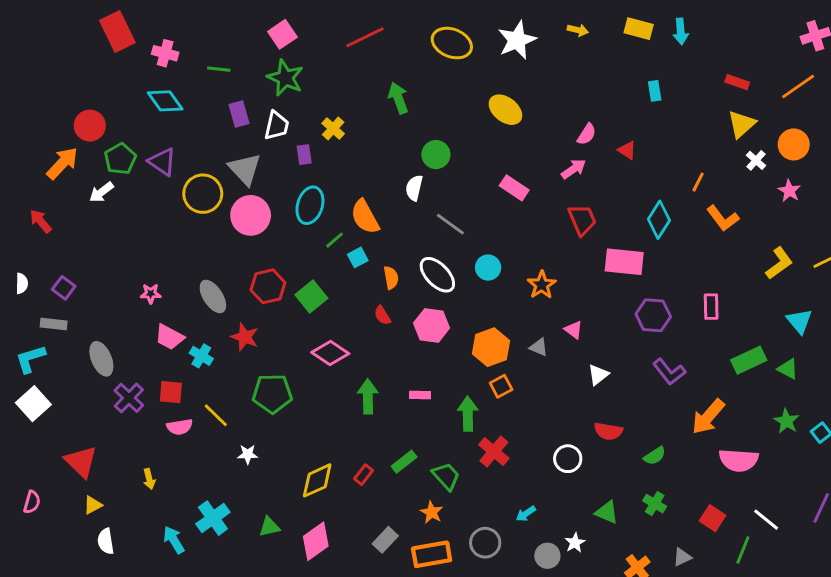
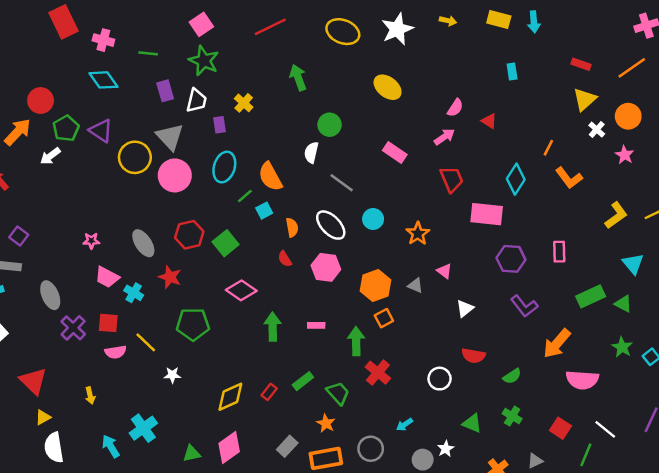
green triangle: (269, 527) -> (192, 454), moved
white semicircle: (106, 541) -> (54, 448), size x1.4

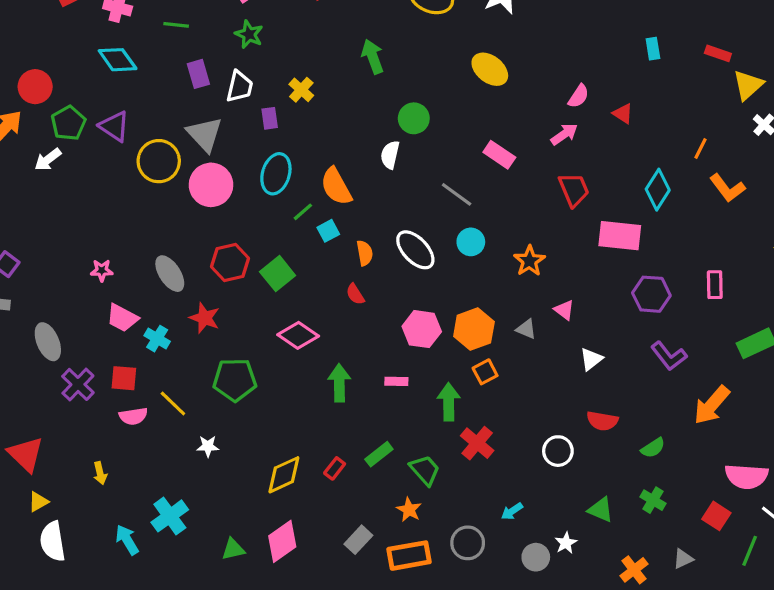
green star: (204, 61) -> (249, 34), size x0.7
red rectangle: (581, 64) -> (718, 53), moved
gray line: (342, 183) -> (457, 194), moved
pink hexagon: (326, 267) -> (422, 329), moved
pink semicircle: (582, 380) -> (746, 476), moved

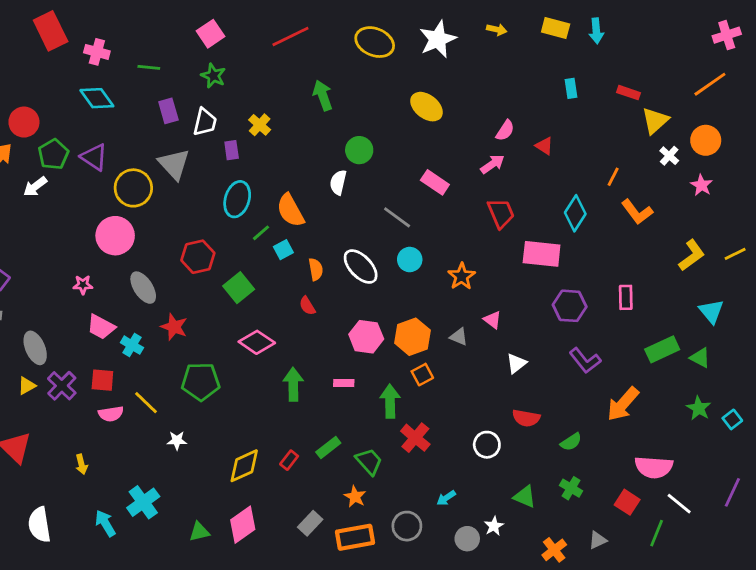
pink circle: (211, 185) -> (115, 236), moved
red hexagon: (230, 262) -> (198, 257), moved
yellow triangle: (38, 502) -> (27, 386), moved

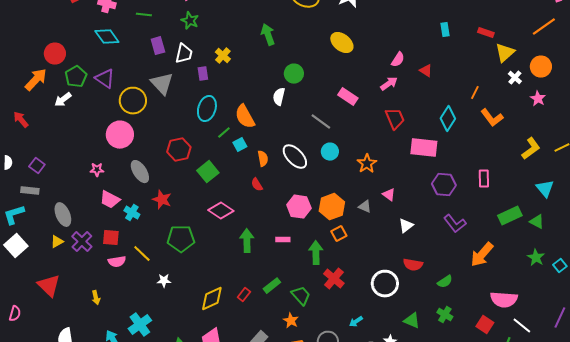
white circle: (487, 445) -> (385, 284), size x1.4

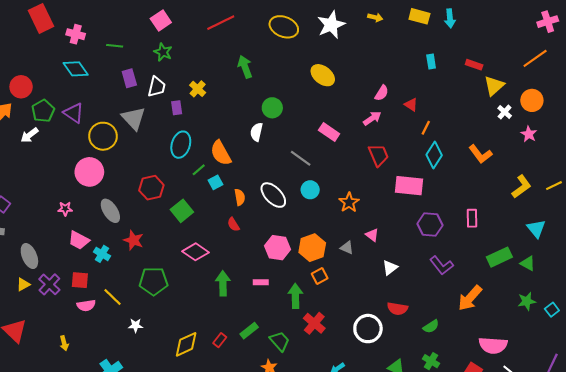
orange line: (475, 93) -> (426, 128), moved
green star: (536, 258) -> (527, 301), turned 30

